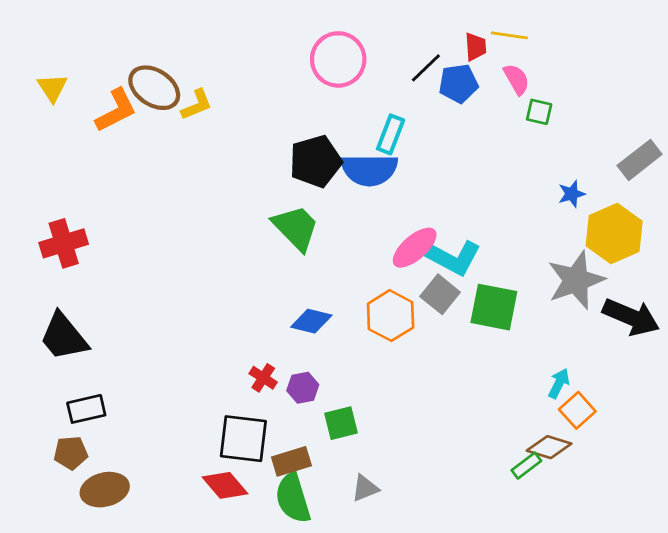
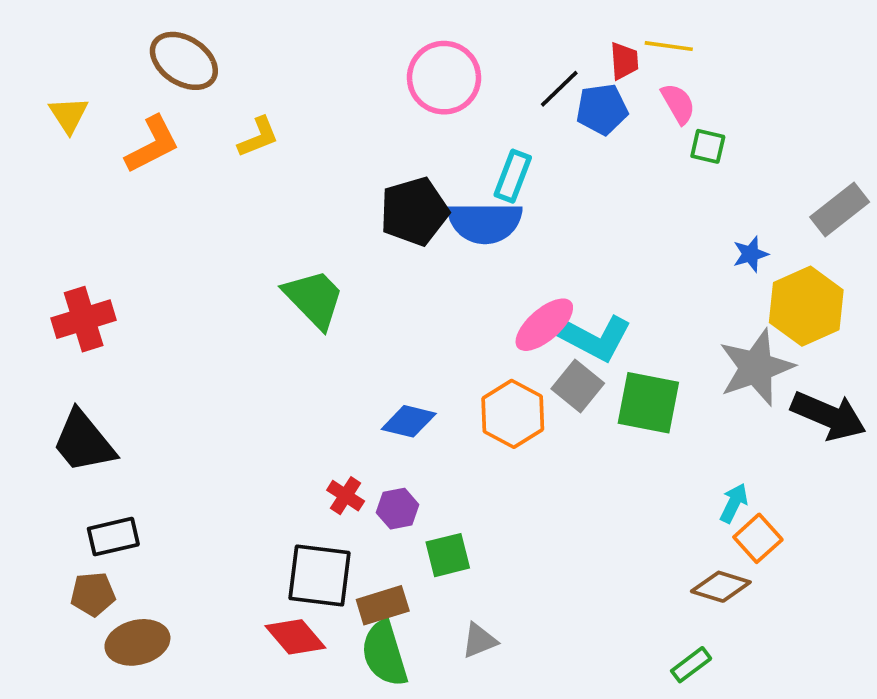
brown ellipse: (154, 88) -> (184, 61), moved
green trapezoid: (296, 228) -> (314, 299), moved
green rectangle: (526, 466) -> (691, 665), moved

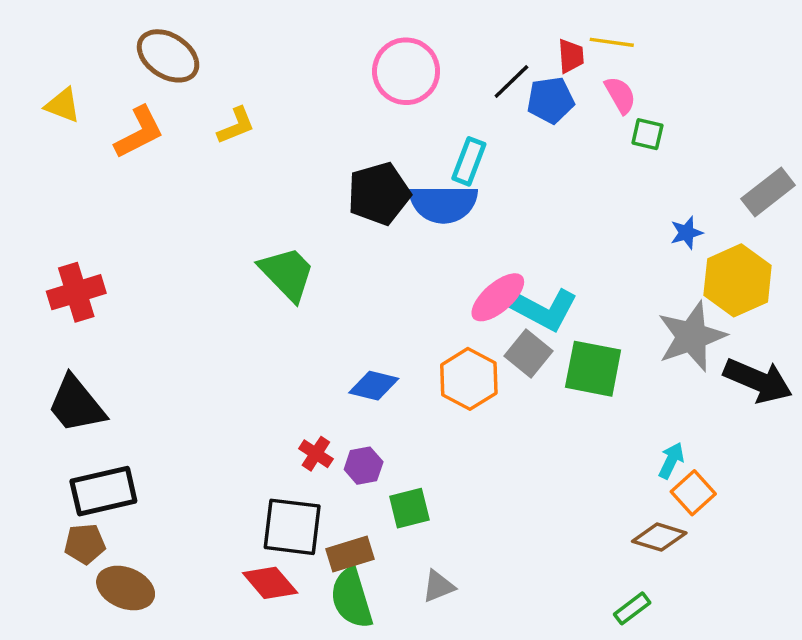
yellow triangle: (69, 115) -> (63, 105), turned -36
black rectangle: (113, 537) -> (103, 491), size x1.4
brown ellipse: (137, 642) -> (126, 588), turned 36

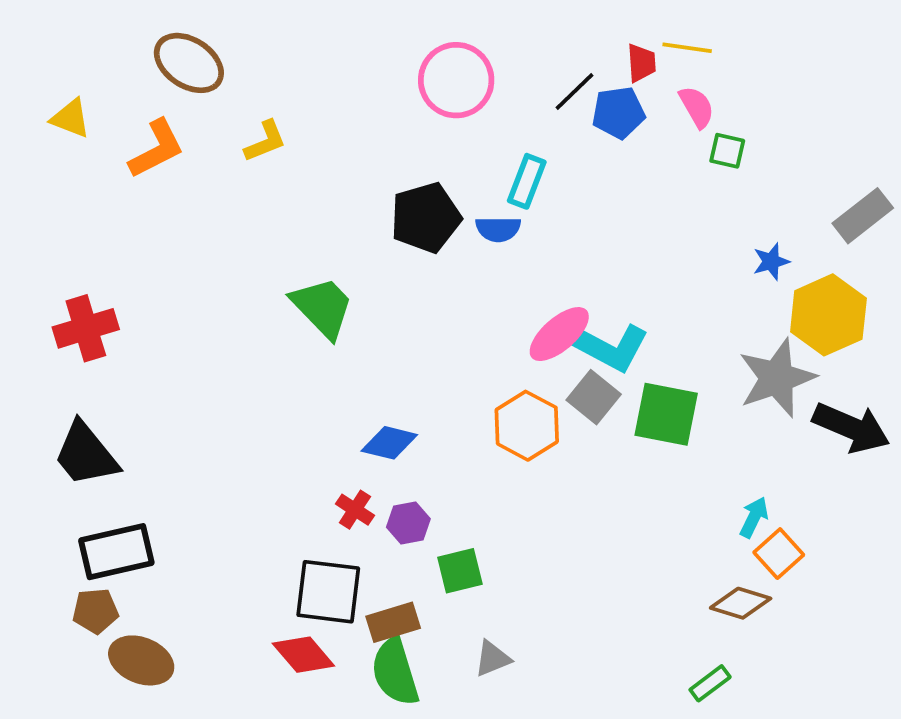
blue semicircle: (443, 204) -> (498, 229), size x0.6
blue diamond: (374, 386) -> (389, 443), moved

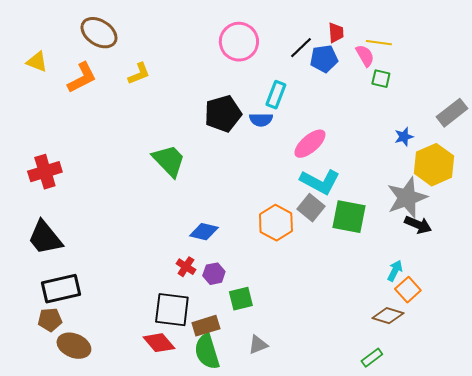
yellow line: (687, 48) -> (379, 43), moved
pink ellipse: (559, 334) -> (310, 144), moved
black arrow: (851, 428) -> (418, 225), moved, size x0.7

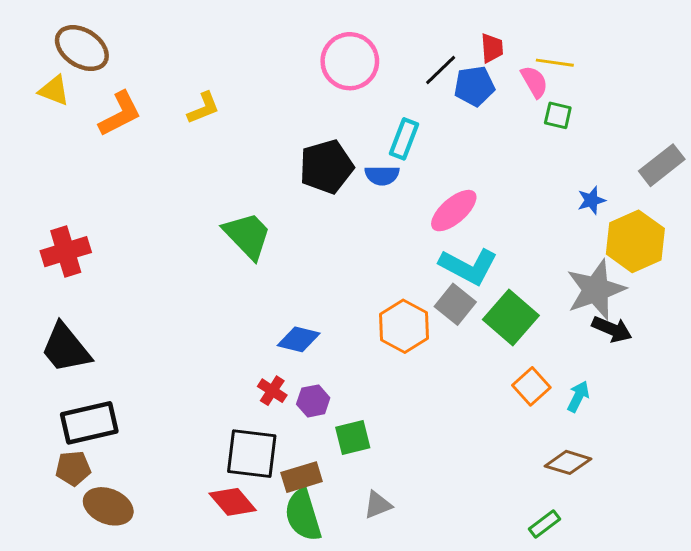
brown ellipse: (99, 33) -> (82, 48), moved
green square: (349, 217) -> (511, 317), turned 30
orange square: (408, 290) -> (531, 386), moved

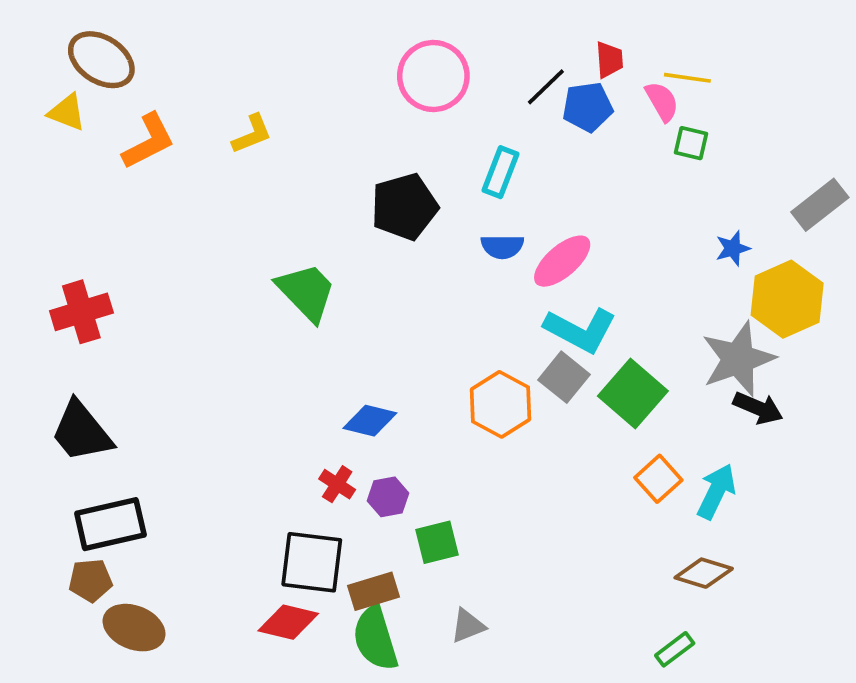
blue semicircle: (382, 175) -> (502, 247), moved
cyan arrow: (578, 397) -> (716, 491), size x1.4
red diamond: (233, 502) -> (288, 622), turned -36

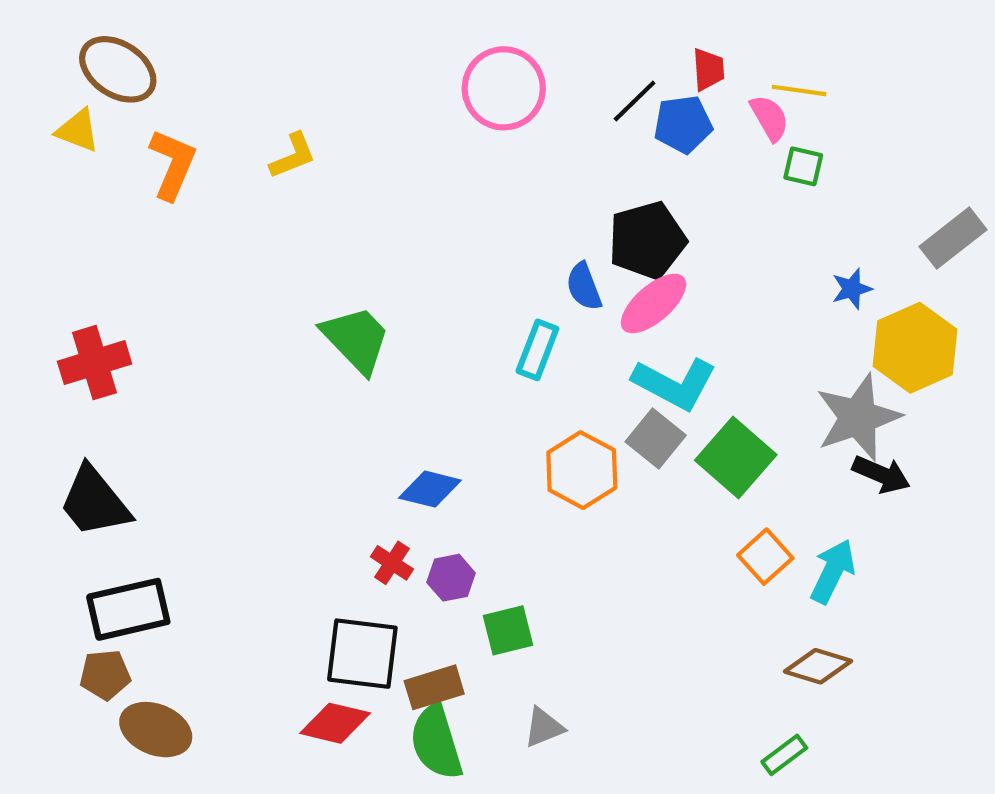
orange L-shape: (149, 141) -> (173, 164), turned -40
cyan rectangle: (500, 172) -> (537, 350), moved
black pentagon: (404, 207) -> (647, 240), moved
blue semicircle: (502, 247) -> (584, 287), turned 69

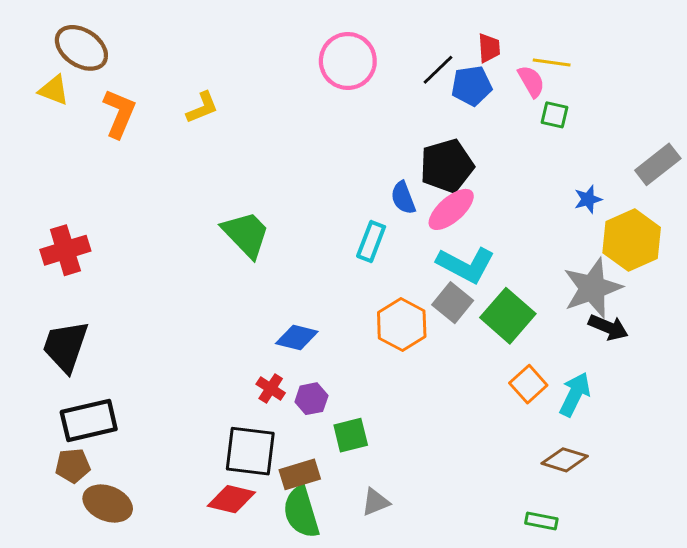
black trapezoid: (95, 502) -> (65, 346), turned 58
green rectangle: (784, 755) -> (541, 521), turned 48

